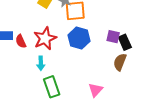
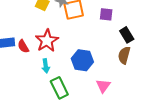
purple square: (113, 37) -> (106, 14), moved
blue hexagon: (79, 38) -> (82, 60), moved

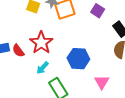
purple square: (106, 14) -> (98, 11), turned 32
cyan arrow: (46, 66) -> (43, 68), turned 56

